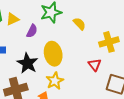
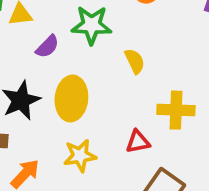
red triangle: (95, 65) -> (138, 142), turned 40
yellow star: (55, 81) -> (80, 156), moved

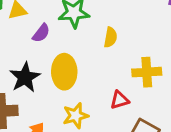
yellow semicircle: (135, 61) -> (111, 37), turned 42

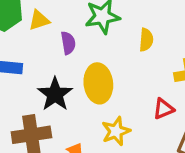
purple semicircle: (41, 33) -> (68, 43), turned -42

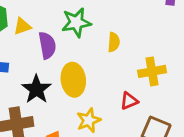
purple semicircle: (68, 43) -> (47, 45), size x1.4

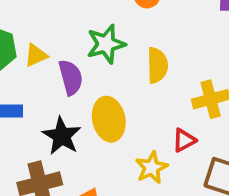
yellow semicircle: (114, 42) -> (157, 65), size x1.4
yellow star: (89, 120) -> (152, 168), moved

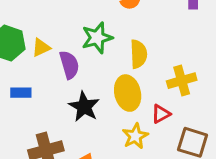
yellow ellipse: (109, 119) -> (128, 93), moved
black star: (62, 136) -> (84, 107), moved

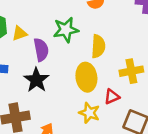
black star: (84, 107) -> (36, 80), moved
yellow star: (135, 136) -> (89, 113), turned -30

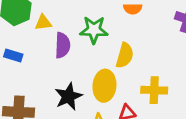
black star: (36, 80) -> (68, 96), moved

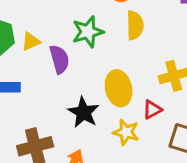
yellow semicircle: (125, 55) -> (135, 25), moved

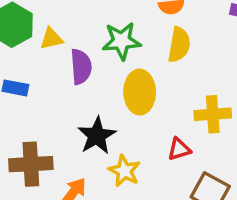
yellow ellipse: (119, 88) -> (140, 92), moved
yellow star: (126, 132) -> (124, 171), moved

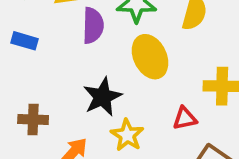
yellow ellipse: (140, 92) -> (150, 57), turned -30
brown cross: (31, 164) -> (33, 120), size x0.7

